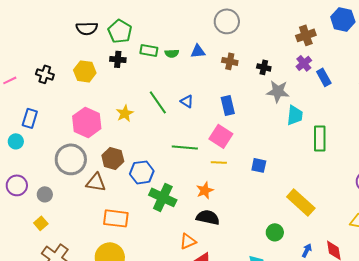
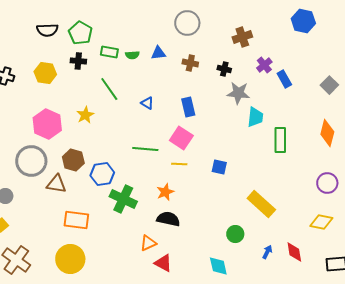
brown cross: (306, 35) -> (242, 37), moved
green line: (158, 102) -> (109, 89), moved

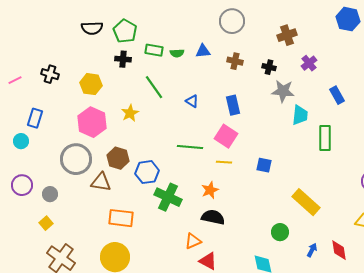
yellow hexagon: (45, 73) -> (91, 84), moved
blue rectangle: (284, 79) -> (337, 95), moved

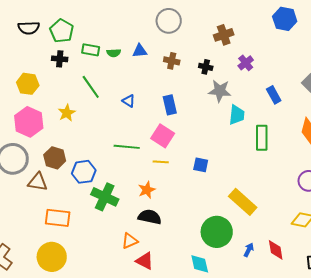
green circle: (280, 232) -> (217, 232), size x1.8

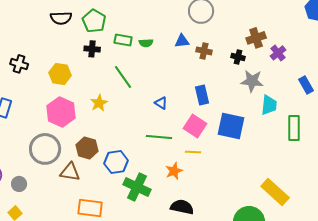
brown cross: (224, 35) -> (256, 38), moved
blue triangle: (140, 51) -> (182, 41), moved
blue triangle: (129, 101) -> (161, 103), moved
blue square: (201, 165) -> (231, 126), moved, size x1.8
orange star: (147, 190) -> (174, 171), moved

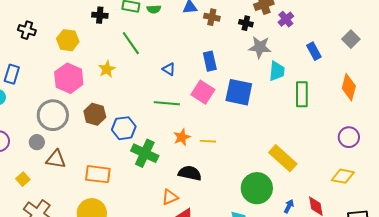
yellow line: (193, 152) -> (208, 141), moved
brown triangle: (70, 172) -> (56, 159), moved
gray circle: (19, 184) -> (37, 142), moved

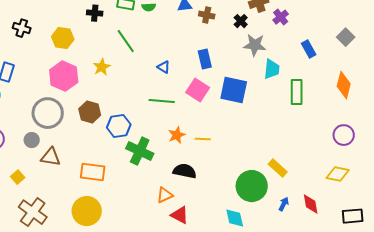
black cross: (246, 23) -> (241, 21), turned 32
yellow rectangle: (283, 158) -> (278, 168), moved, size x0.7

